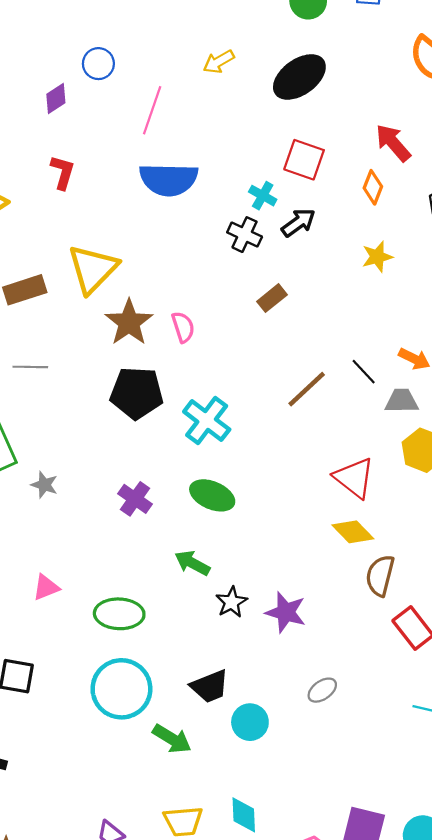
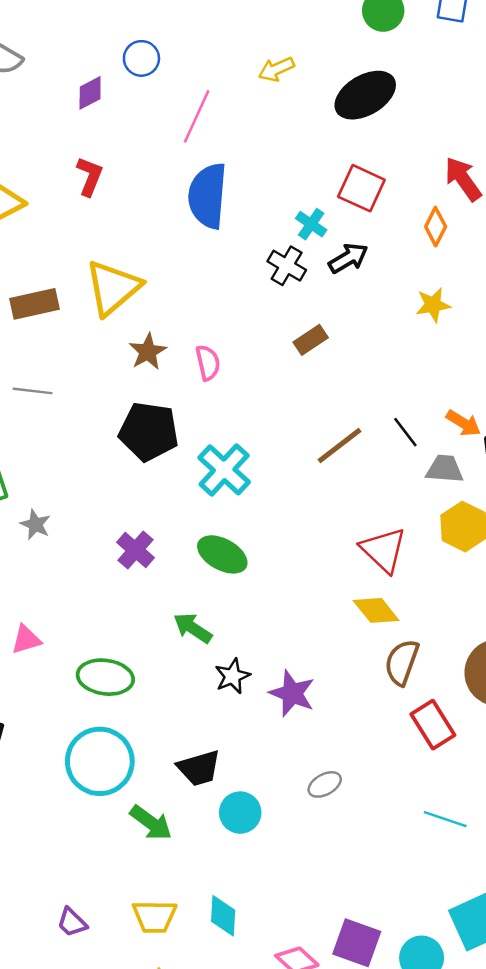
blue semicircle: (169, 179) -> (208, 196), turned 88
brown star: (129, 322) -> (148, 352), size x0.7

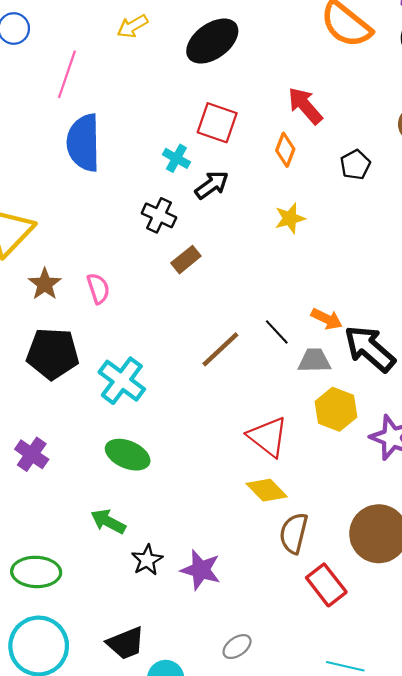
black cross: (287, 266) -> (159, 215), moved
purple cross: (135, 550) -> (32, 454), moved

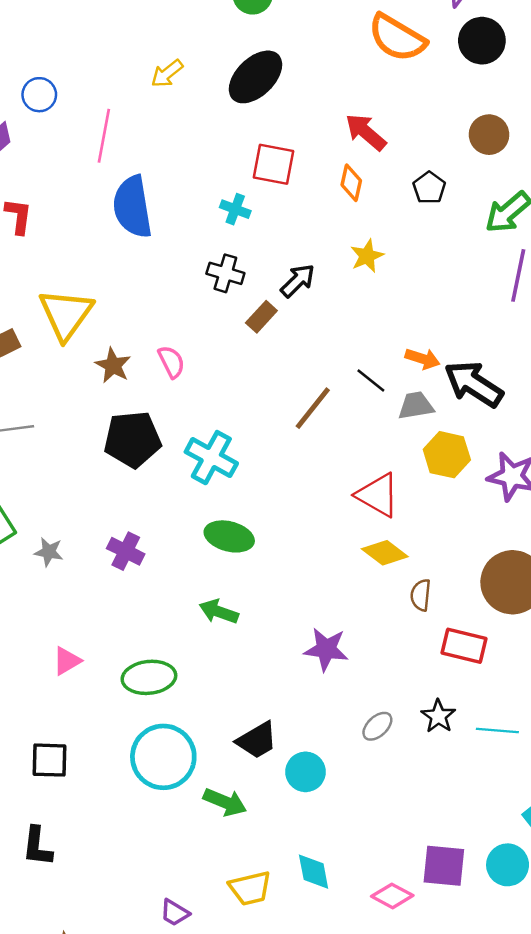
black arrow: (212, 185) -> (298, 281), moved
brown semicircle: (294, 533) -> (421, 595), size x0.7
black star: (147, 560) -> (438, 716), moved
red rectangle: (326, 585) -> (464, 646), turned -30

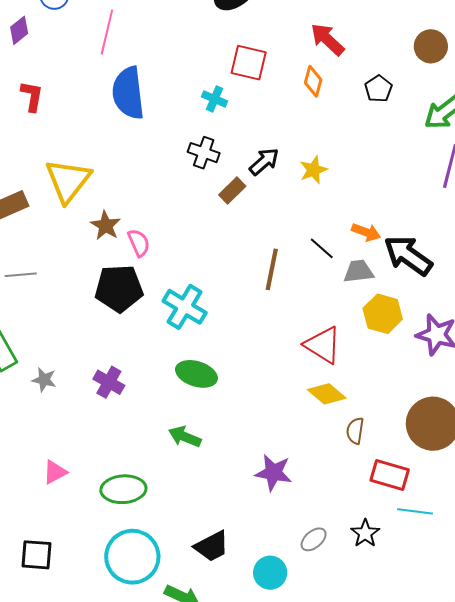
yellow star: (367, 256) -> (313, 170), moved
pink semicircle: (171, 362) -> (139, 243), moved
brown line: (313, 408) -> (272, 269), turned -30
cyan line: (497, 730) -> (415, 511), moved
cyan circle: (306, 772) -> (270, 573), moved

